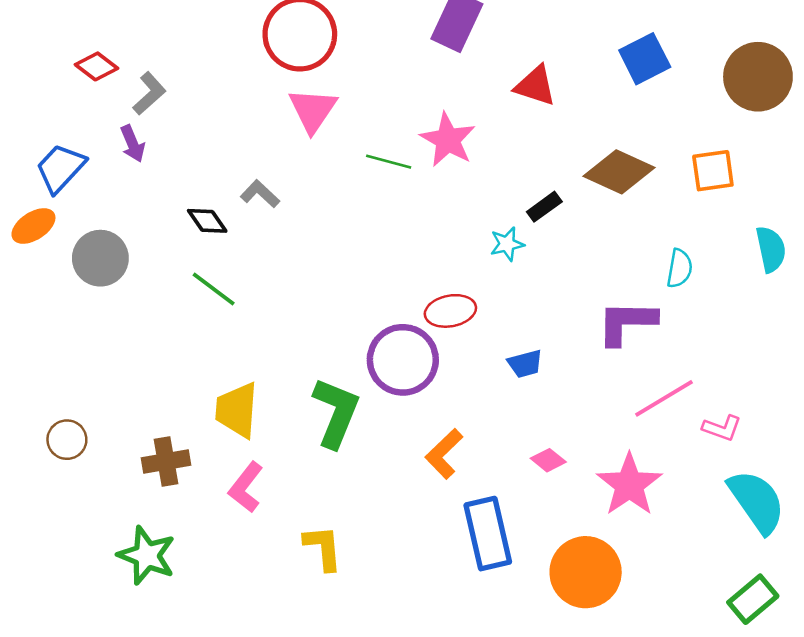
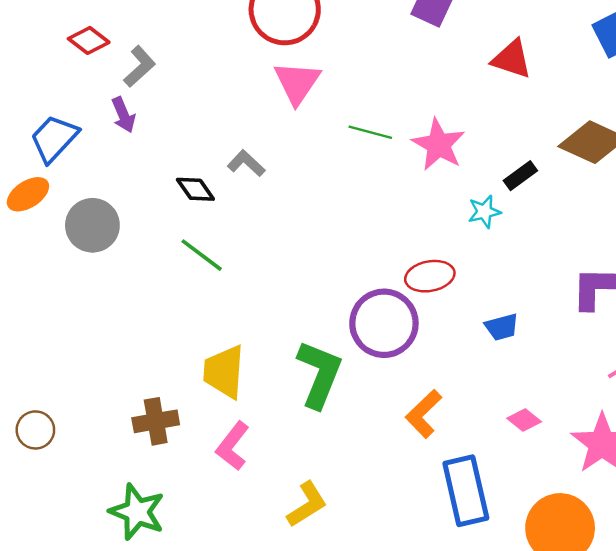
pink star: (448, 140) -> (439, 145), moved
brown circle: (67, 440) -> (35, 430), moved
yellow L-shape: (323, 548) -> (307, 504), turned 63

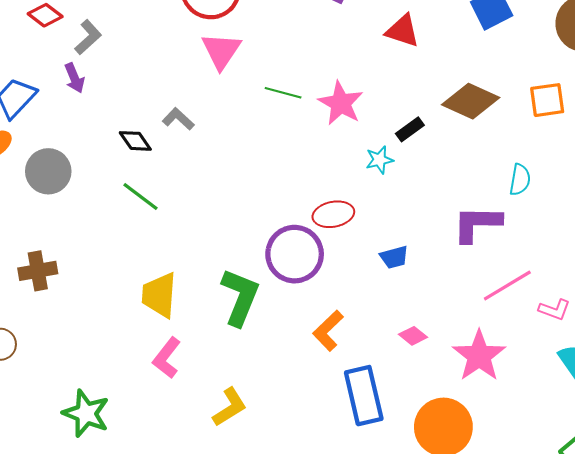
brown cross: (156, 421) -> (38, 271), moved

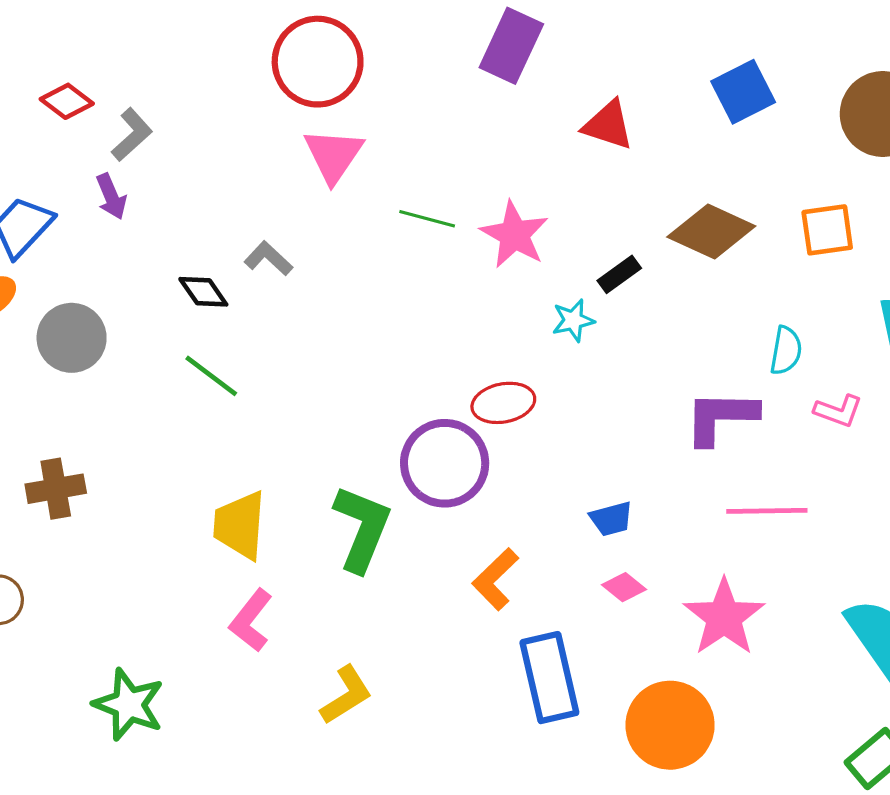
blue trapezoid: (394, 257) -> (611, 519), moved
pink line: (507, 286) -> (767, 511), turned 30
pink L-shape: (554, 310) -> (838, 411), moved

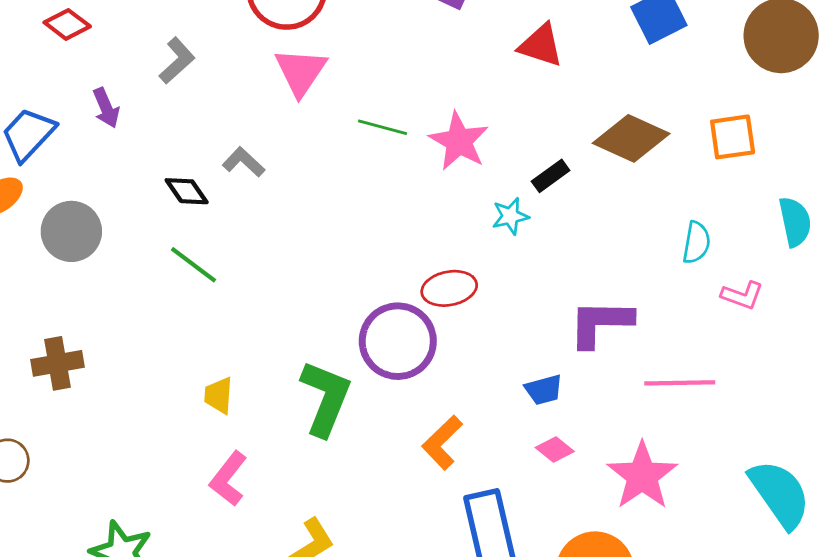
gray L-shape: (132, 135) -> (177, 61), moved
purple L-shape: (721, 417) -> (601, 323), moved
yellow trapezoid: (240, 525) -> (219, 395), size x0.6

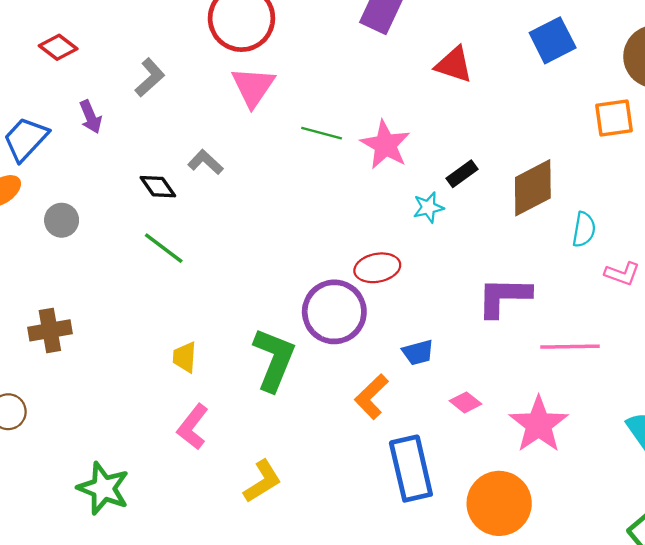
orange square: (733, 137) -> (614, 118), moved
brown diamond: (631, 138) -> (533, 188), moved, turned -52
gray circle: (71, 231) -> (62, 220), size x0.7
blue trapezoid: (544, 390) -> (418, 353), moved

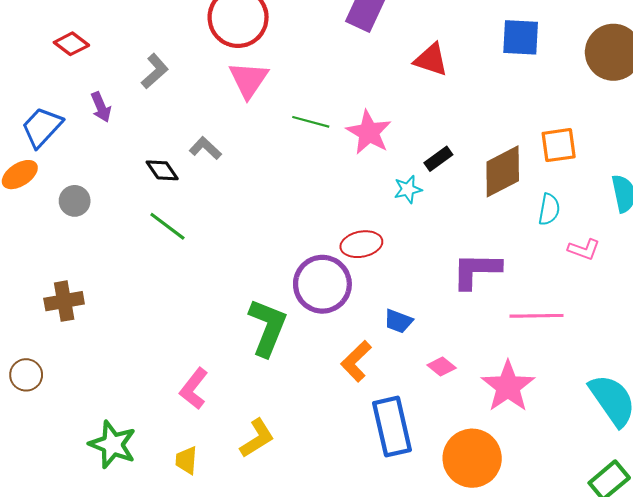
blue square: (553, 40) -> (521, 37), turned 30
orange square: (614, 118) -> (559, 145), moved
blue trapezoid: (418, 353) -> (398, 321), turned 36
yellow trapezoid: (185, 357) -> (186, 460), moved

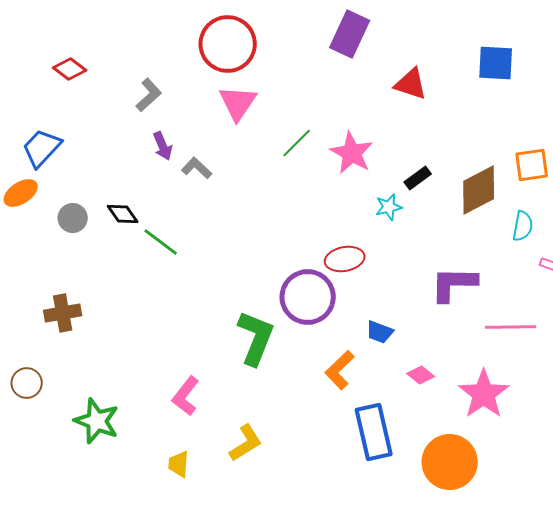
purple arrow: (101, 107) -> (163, 146), moved
green line: (311, 122) -> (297, 143), turned -60
black diamond: (162, 170) -> (123, 214), moved
green star: (113, 444) -> (97, 421), moved

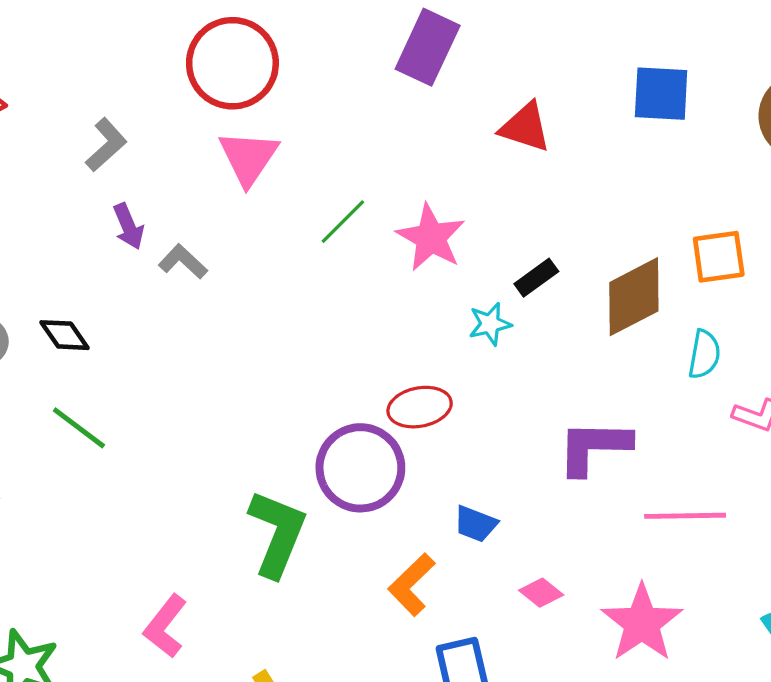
green line: (161, 242) -> (79, 428), moved

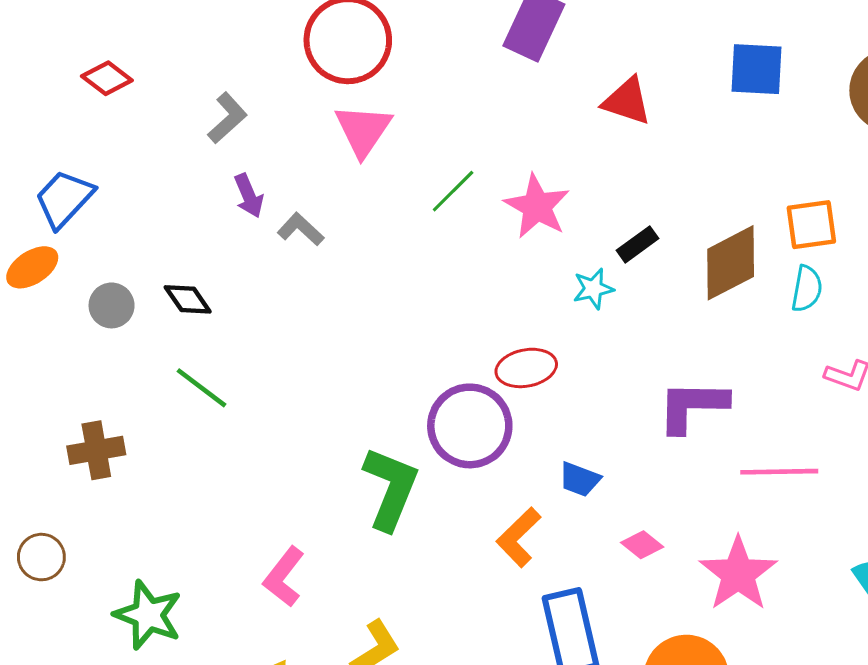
cyan semicircle: (704, 354) -> (807, 289), moved

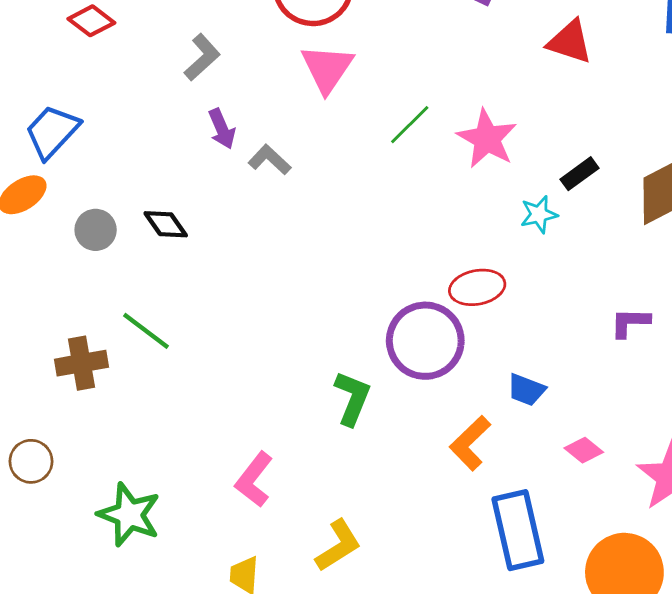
green line: (201, 388) -> (146, 331), moved
purple L-shape: (692, 406) -> (630, 322), size x0.6
green L-shape: (391, 488) -> (352, 398), size x0.7

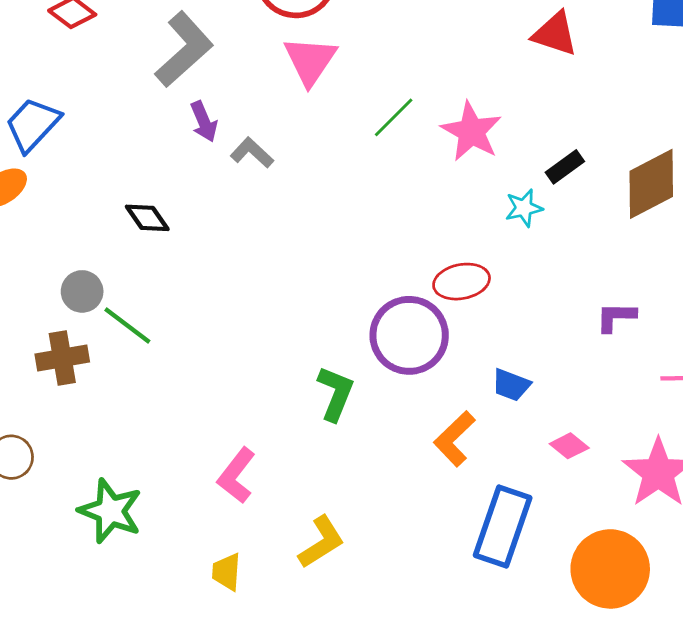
gray L-shape: (202, 57) -> (184, 49), size x1.6
gray circle: (96, 230) -> (82, 291), moved
blue rectangle: (518, 530) -> (503, 527), turned 32

